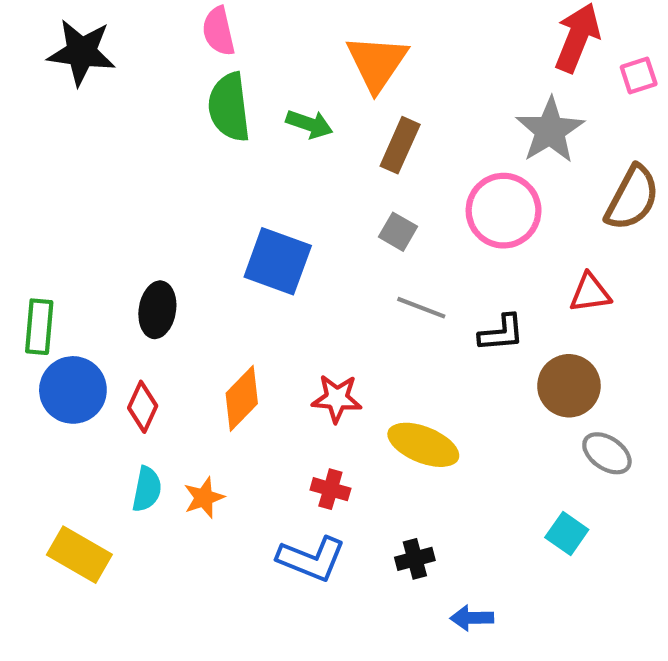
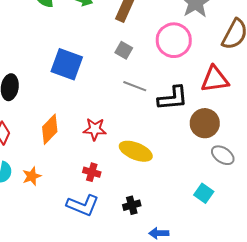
red triangle: (590, 293) -> (215, 79), size x1.4
black L-shape: (501, 333) -> (173, 98), size x1.4

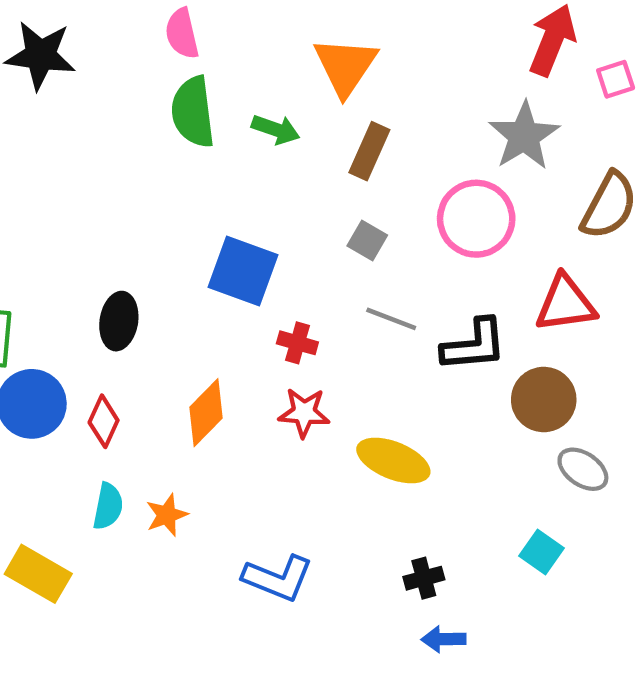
red cross: (92, 172) -> (297, 343), moved
black cross: (132, 205) -> (424, 578), moved

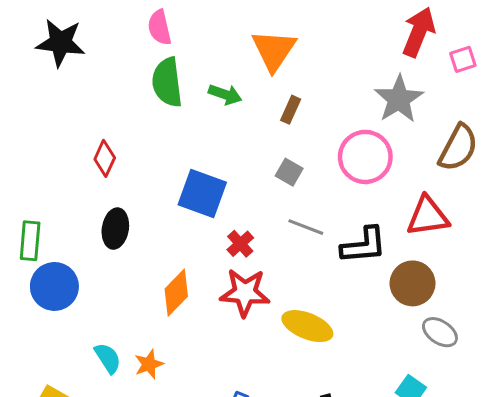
brown rectangle: (369, 151) -> (291, 110), size x0.7
red cross: (297, 343) -> (240, 244), turned 32
red star: (304, 413) -> (245, 293), size x1.4
red diamond: (104, 421) -> (105, 158), moved
cyan semicircle: (108, 506) -> (108, 358), turned -44

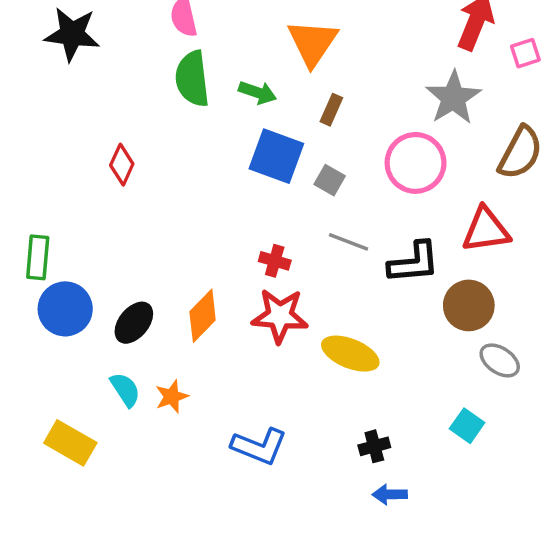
blue square: (202, 194) -> (276, 156), moved
black ellipse: (115, 229) -> (134, 323), moved, turned 30
red cross: (240, 244) -> (275, 261), turned -32

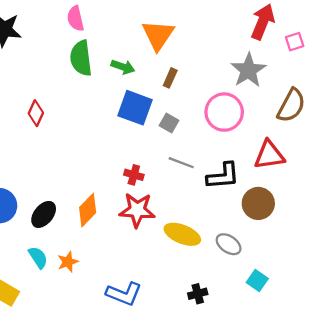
gray ellipse: (500, 360) -> (229, 244), moved

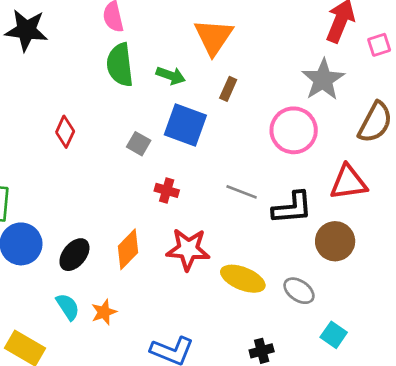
gray square: (169, 123) -> (139, 144), moved
red cross: (134, 175) -> (167, 190), moved

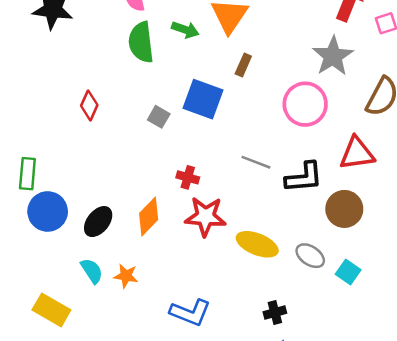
green arrow: (171, 76) -> (185, 30), moved
red cross: (167, 190) -> (188, 177), moved
orange star: (104, 312) -> (126, 276), turned 30
cyan square: (334, 335) -> (348, 272), moved

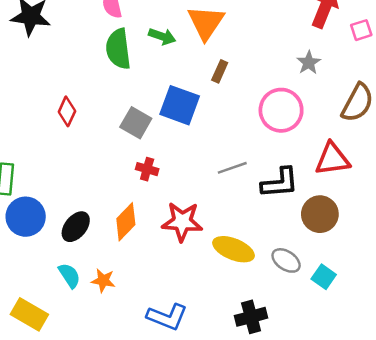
gray star: (333, 56) -> (309, 63), size x0.6
gray square: (159, 117) -> (136, 123), size x1.4
gray line: (256, 162) -> (232, 168), turned -40
red cross: (188, 177) -> (147, 169), moved
black cross: (275, 312) -> (251, 317), size x1.4

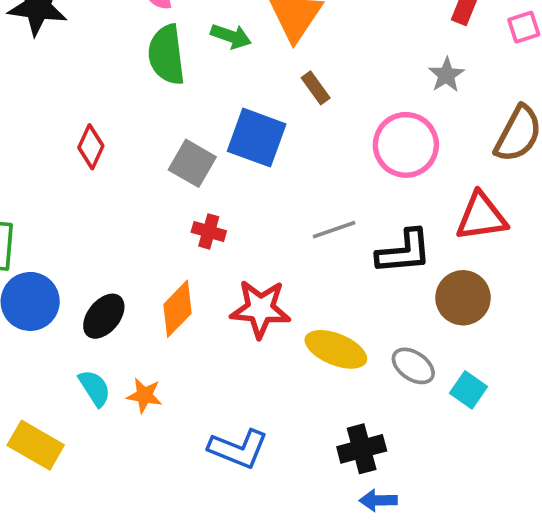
brown rectangle: (220, 71) -> (316, 88), turned -60

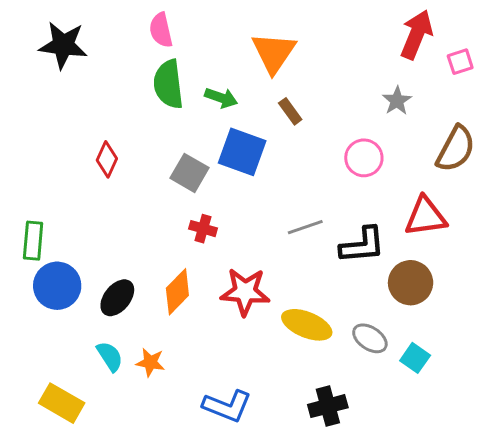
green arrow: (231, 36) -> (221, 98), moved
pink circle: (406, 145) -> (364, 158), size x0.7

